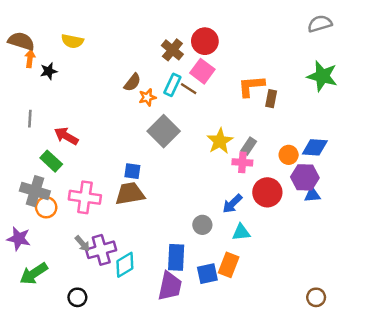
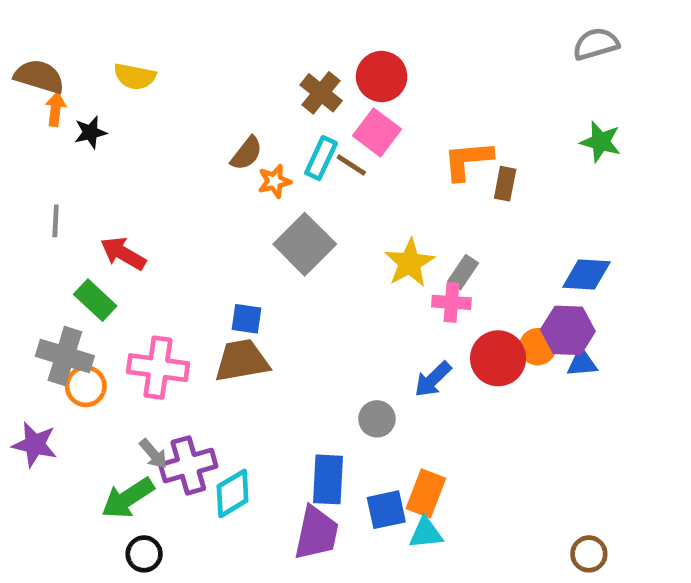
green star: (322, 76) -> (601, 142), size x0.7
orange circle: (289, 155) -> (538, 347), moved
cyan triangle: (241, 232) -> (426, 533), moved
green arrow: (34, 274) -> (128, 498), moved

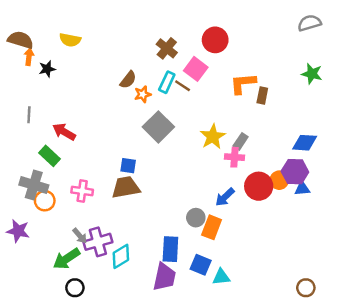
red circle: (382, 77) -> (215, 40), moved
pink cross: (158, 368) -> (82, 191), size x0.7
orange rectangle: (426, 493) -> (212, 227), moved
blue square: (386, 510) -> (201, 265), turned 35

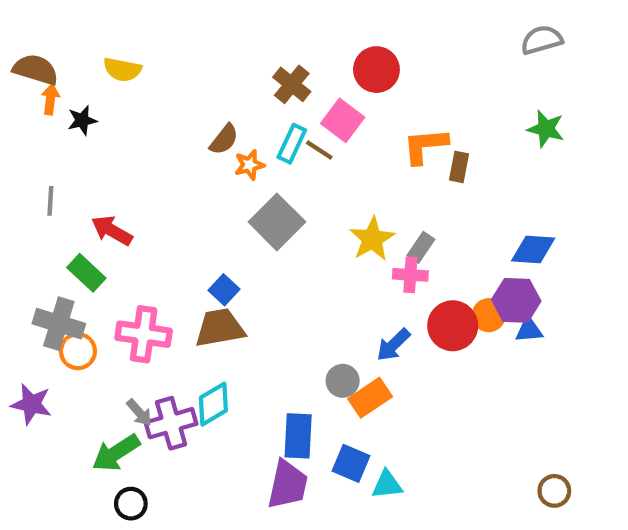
blue square: (128, 166) -> (224, 290), turned 35
pink cross: (82, 191) -> (144, 334), size x1.4
orange rectangle: (212, 227) -> (370, 398), turned 35
cyan diamond: (121, 256) -> (213, 404), moved
brown circle: (306, 288) -> (554, 491), moved

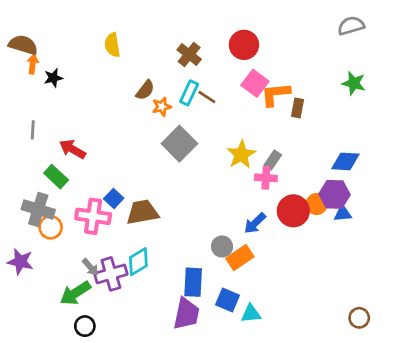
yellow semicircle: (122, 70) -> (112, 45), moved, turned 70
pink square: (343, 120) -> (255, 83), moved
blue square: (224, 290) -> (114, 199), moved

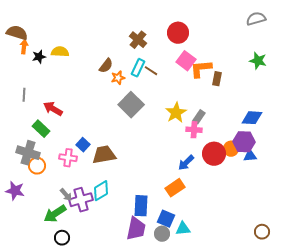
yellow semicircle: (112, 45) -> (60, 52), moved, turned 102
pink cross: (93, 216) -> (68, 158), size x0.7
gray circle: (222, 247) -> (162, 234), moved

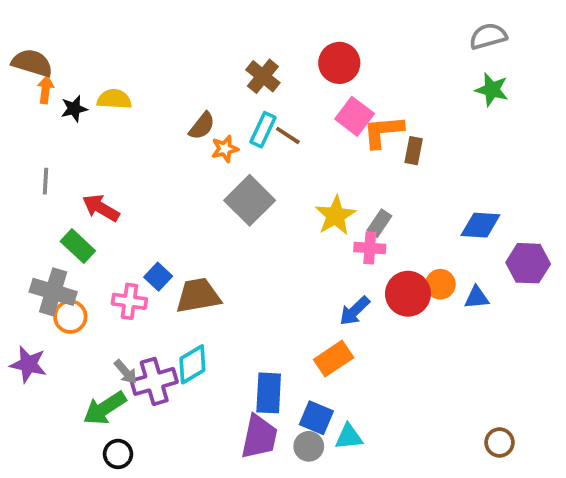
green star: (258, 61) -> (492, 90), moved
purple hexagon: (244, 142) -> (528, 263), moved

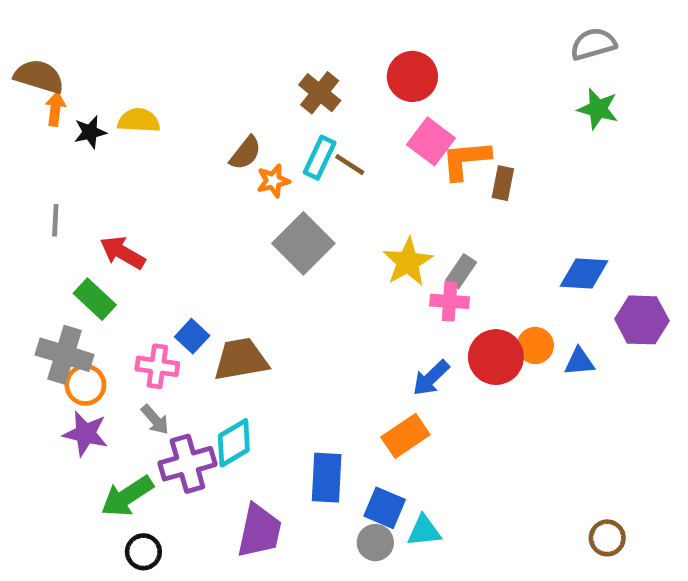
purple star: (28, 364) -> (85, 434), moved
gray arrow: (126, 372) -> (155, 420), moved
purple trapezoid: (259, 437) -> (259, 531), moved

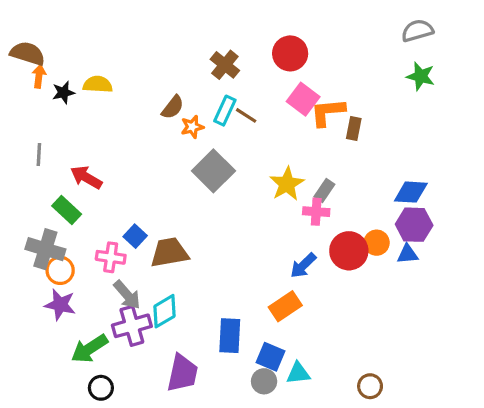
purple hexagon: (642, 320) -> (414, 225), moved
gray arrow: (155, 420) -> (127, 295), moved, size x1.4
brown circle: (607, 538) -> (370, 386), moved

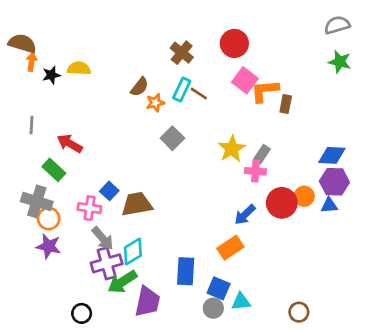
gray square: (213, 171) -> (172, 138), size x0.7
green arrow: (89, 349) -> (122, 282), moved

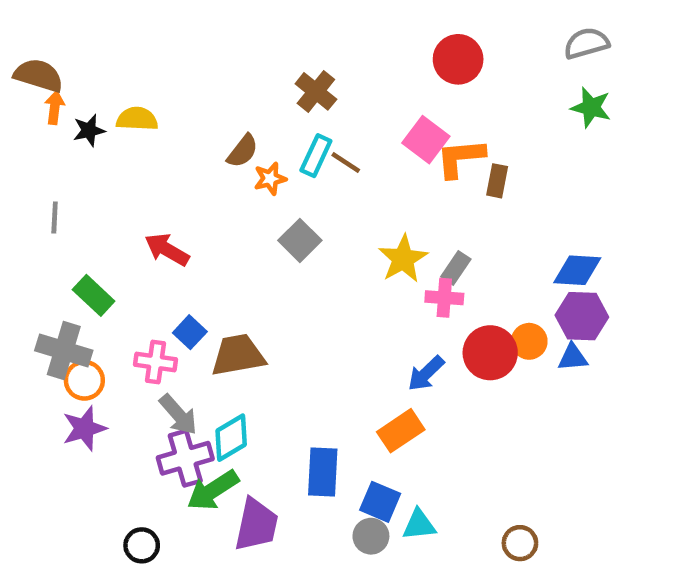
red circle: (234, 43) -> (458, 59), moved
red arrow: (70, 144) -> (167, 250), moved
purple star: (49, 246) -> (84, 428), turned -30

